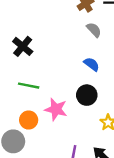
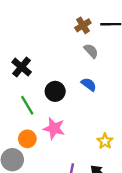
green line: (29, 86) -> (27, 105), turned 48
black circle: (87, 95) -> (55, 91), moved

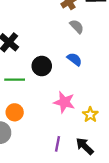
green line: (27, 105) -> (15, 80), turned -60
pink star: (54, 128) -> (64, 102), moved

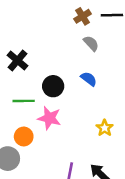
pink star: (64, 102) -> (49, 118), moved
yellow star: (90, 115) -> (105, 128), moved

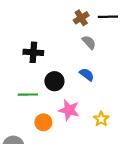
black cross: (18, 60) -> (33, 52), moved, turned -36
pink star: (49, 118) -> (69, 110), moved
orange circle: (24, 136) -> (43, 122), moved

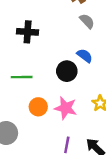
black circle: (54, 81) -> (67, 71), moved
pink star: (69, 110) -> (66, 108), moved

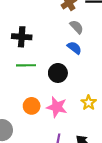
blue semicircle: (85, 56) -> (74, 48), moved
green line: (22, 77) -> (26, 65), moved

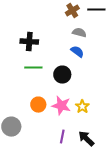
gray semicircle: (77, 27) -> (79, 33), turned -32
yellow star: (89, 103) -> (82, 107), moved

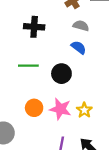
black cross: (29, 42) -> (34, 27), moved

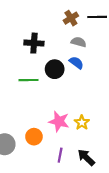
black circle: (61, 74) -> (55, 69), moved
orange circle: (34, 108) -> (34, 137), moved

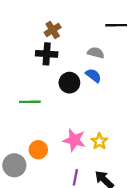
brown cross: (71, 18) -> (53, 30), moved
green line: (29, 80) -> (30, 102), moved
orange circle: (34, 137) -> (38, 150), moved

